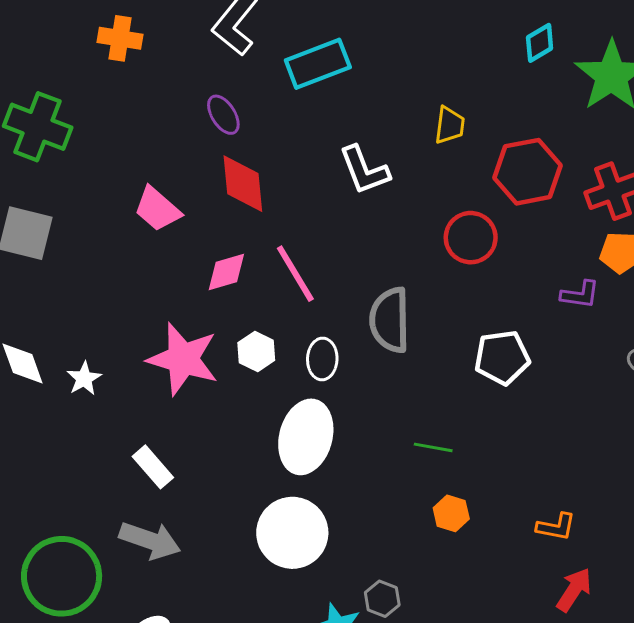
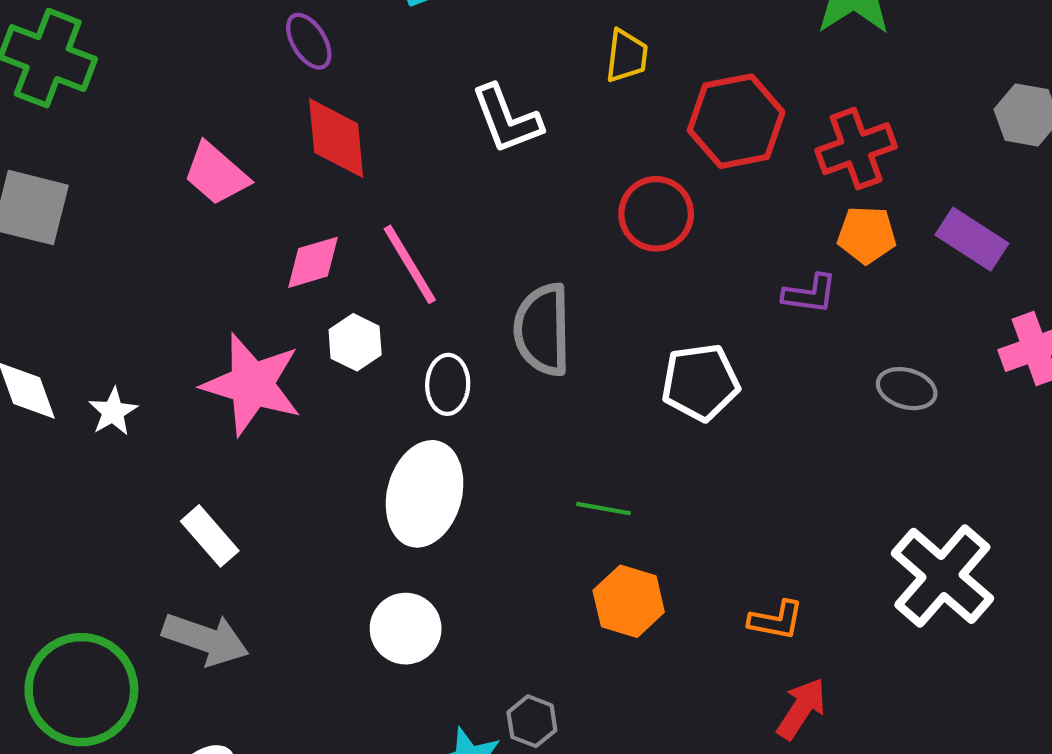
white hexagon: (256, 351) -> (355, 342), moved
orange hexagon: (451, 513) -> (629, 601), size x1.4
white circle: (292, 533) -> (406, 629), size x0.7

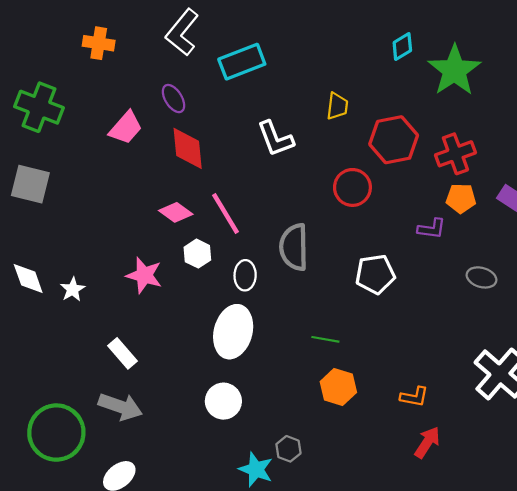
pink trapezoid: (216, 174) -> (126, 128), moved, turned -90
pink diamond: (313, 262) -> (176, 212), turned 52
pink star: (252, 384) -> (144, 275), size x0.7

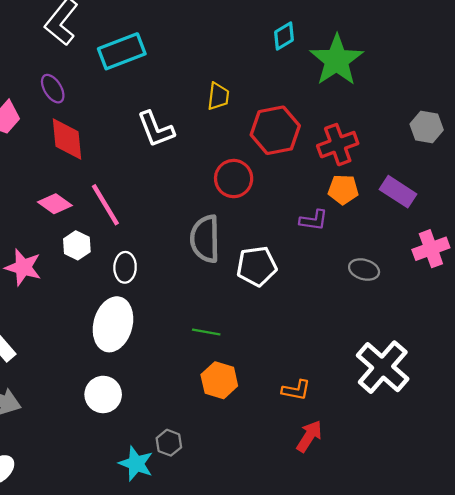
gray semicircle: (294, 247) -> (205, 239), moved

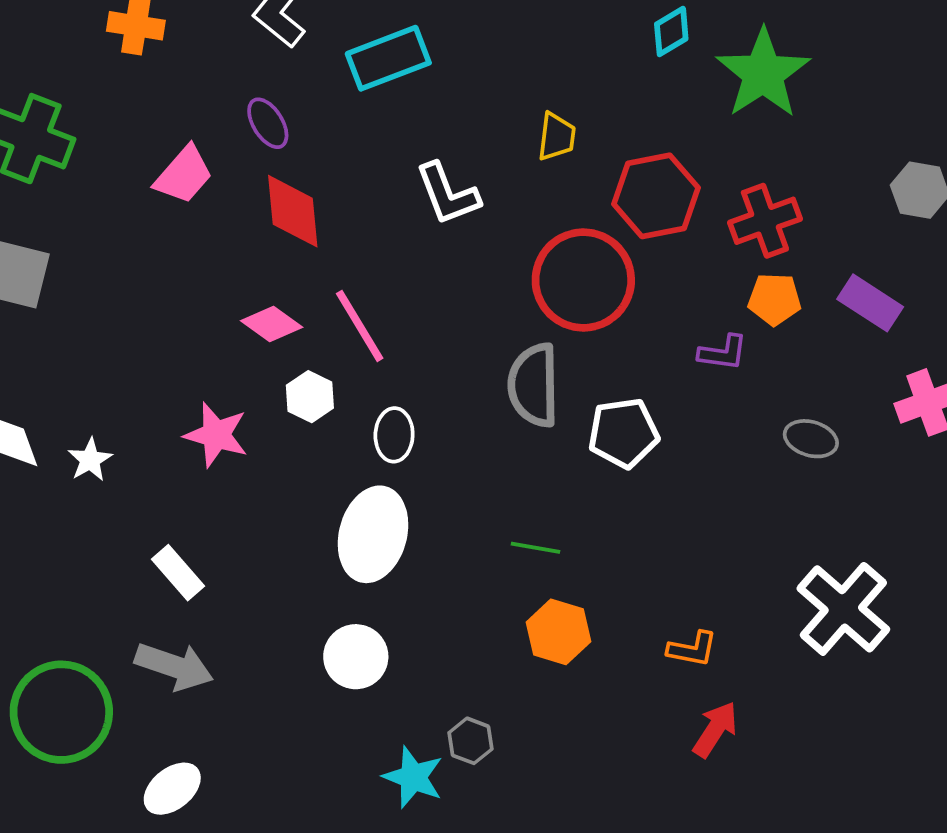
red circle: (234, 179) -> (583, 280), size x1.5

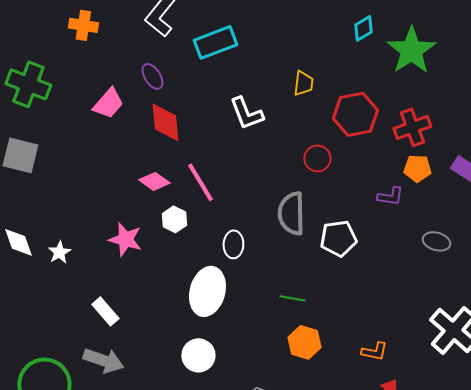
red circle: (583, 280) -> (317, 158), size x0.5
white ellipse: (394, 435) -> (233, 244), moved

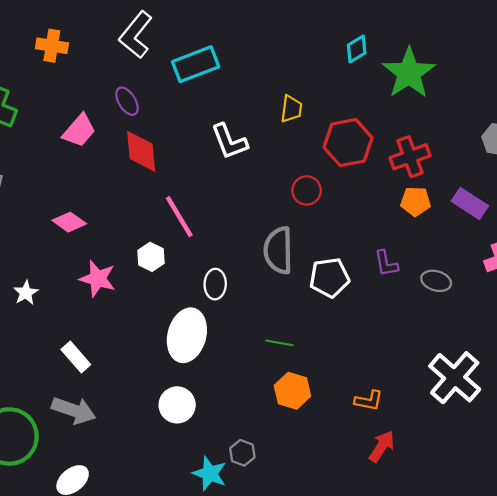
pink diamond: (154, 181) -> (69, 222), moved
purple L-shape: (390, 196) -> (386, 263), moved, turned 72

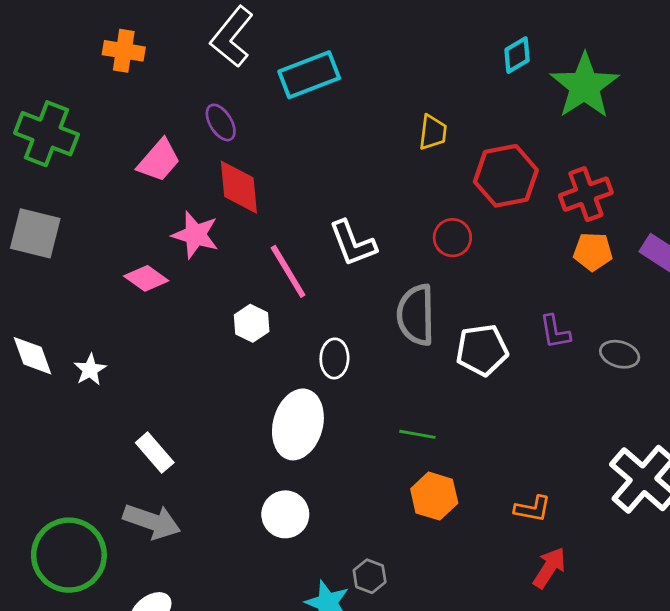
white L-shape: (229, 142) -> (353, 243), moved
pink star: (98, 279) -> (195, 235), moved

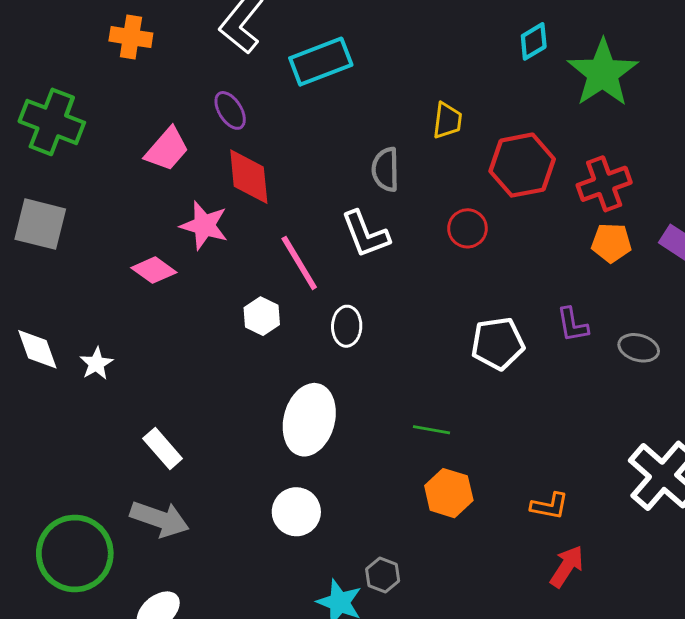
gray semicircle: (416, 315) -> (385, 169), moved, size x0.7
white ellipse: (334, 358) -> (347, 326), moved

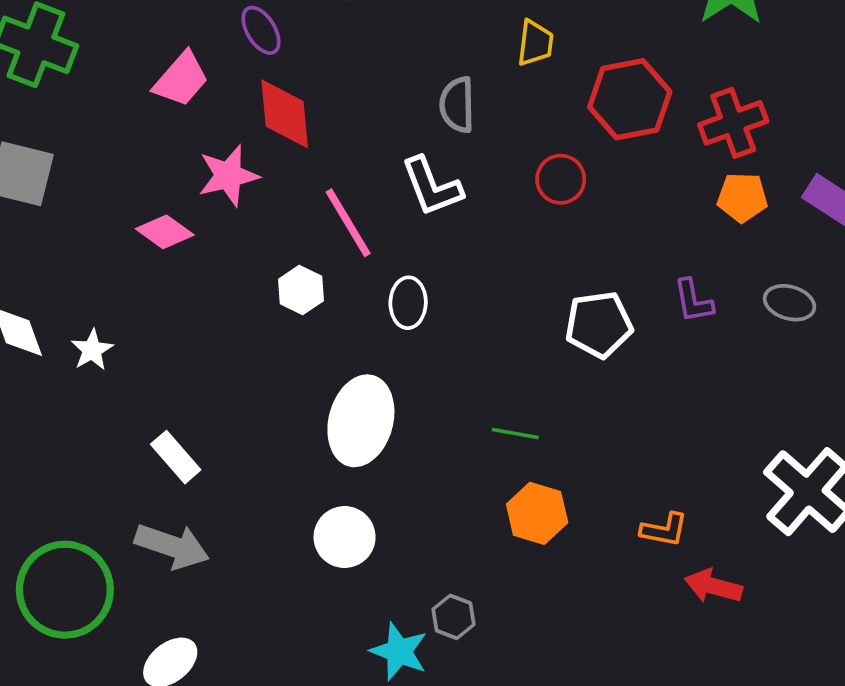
pink star: (204, 226) -> (228, 176), turned -30
gray ellipse: (639, 348) -> (790, 303), moved
red arrow: (567, 566) -> (713, 586), moved, turned -108

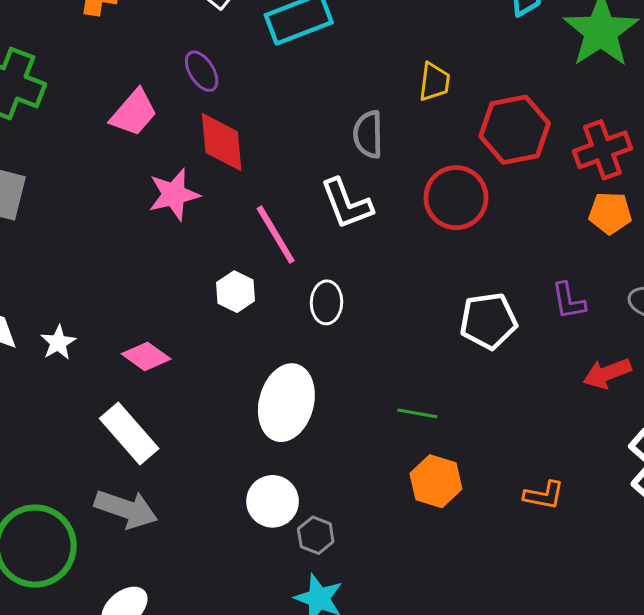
red circle: (561, 179) -> (456, 198), size x1.5
pink diamond: (165, 232) -> (146, 356), moved
white rectangle: (176, 457) -> (129, 433), size x1.4
red arrow: (713, 586) -> (607, 373), moved, turned -36
gray hexagon: (454, 617) -> (316, 535), moved

